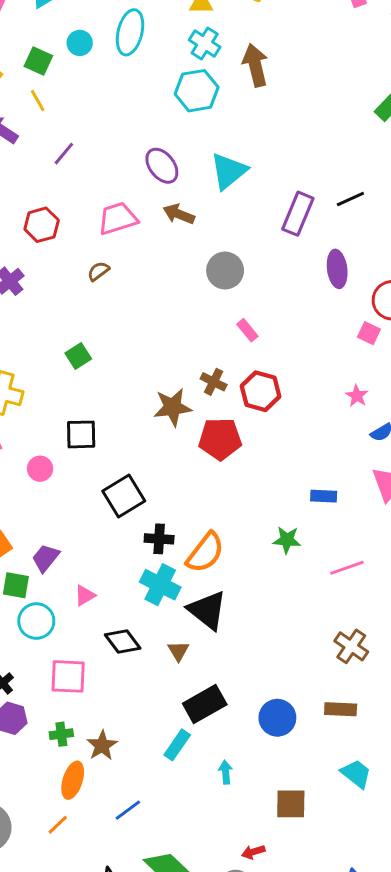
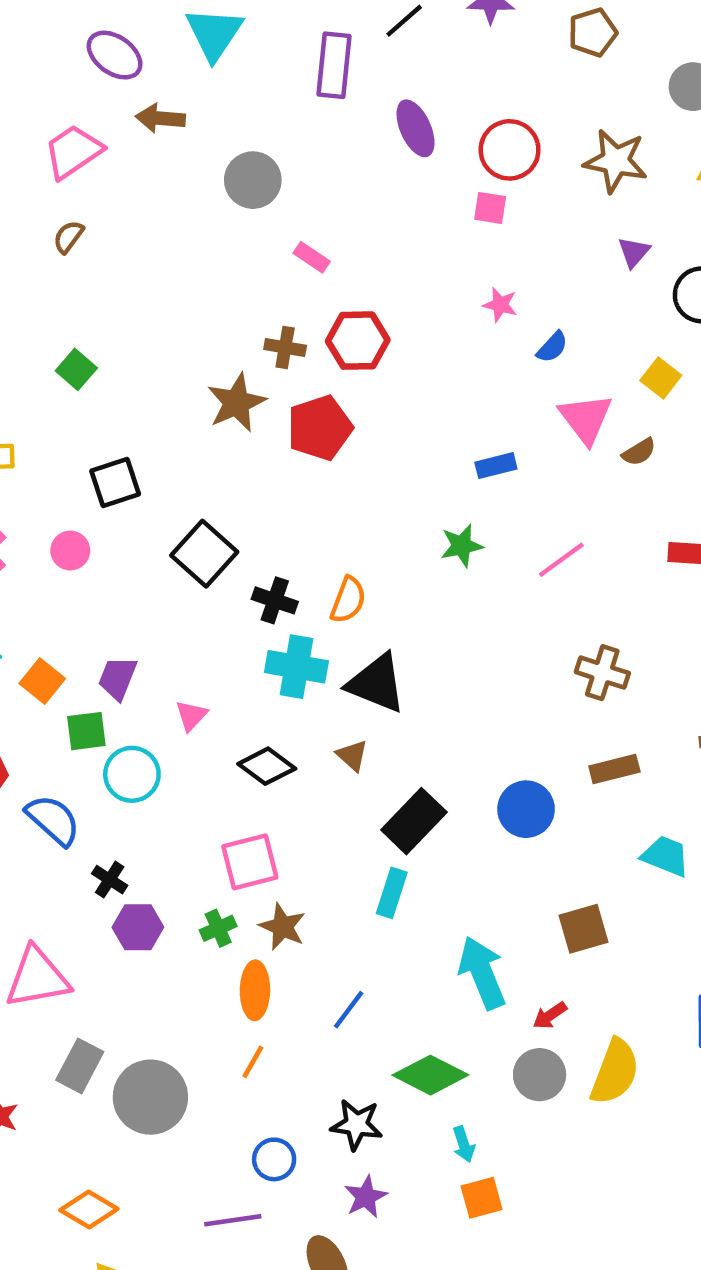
black cross: (159, 539) -> (275, 600), turned 32
orange semicircle: (205, 553) -> (348, 600), size x0.7
pink square: (68, 676) -> (250, 862), moved
cyan arrow: (226, 772) -> (482, 973), moved, size x2.0

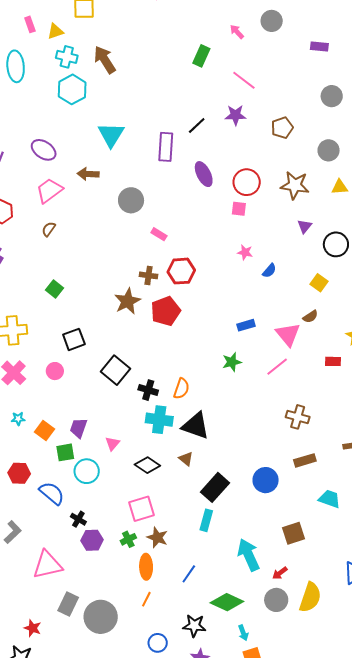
purple ellipse: (115, 55) -> (44, 150), moved
pink triangle: (586, 419) -> (288, 334), moved

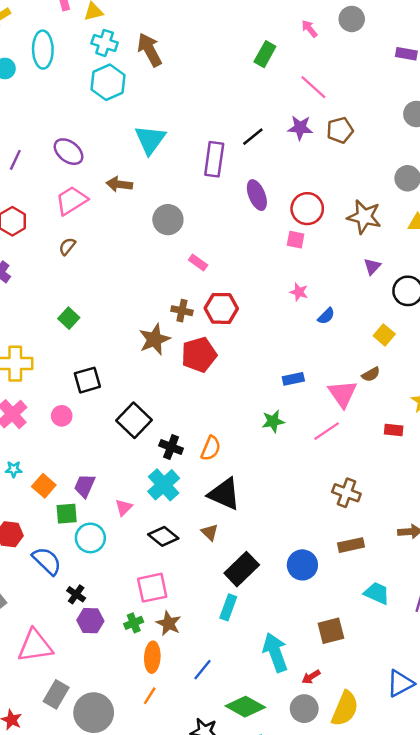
brown pentagon: (282, 128) -> (340, 130), moved
cyan cross: (159, 420) -> (164, 485), moved, turned 36

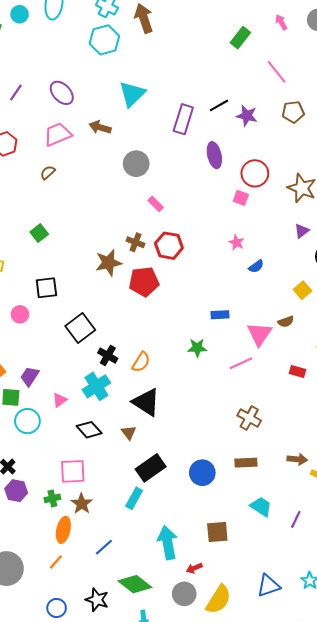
purple star: (300, 128) -> (247, 116), moved

